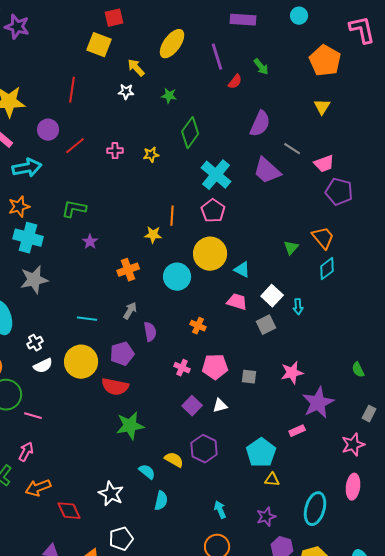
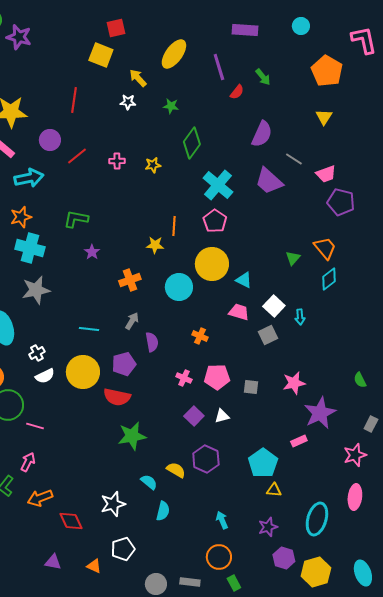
white star: (111, 494) -> (113, 504), turned 30

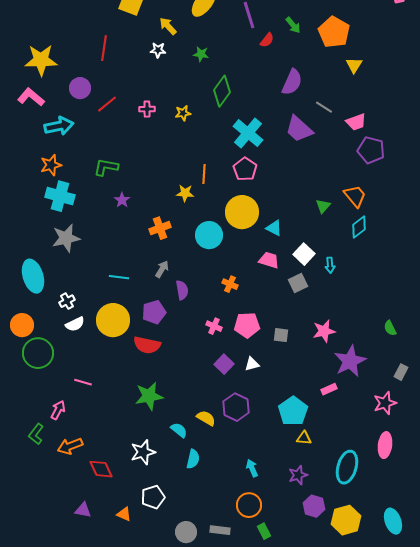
orange pentagon: (327, 71) -> (334, 32), moved
pink line: (35, 426) -> (83, 382), moved
green star: (132, 436) -> (149, 396), moved

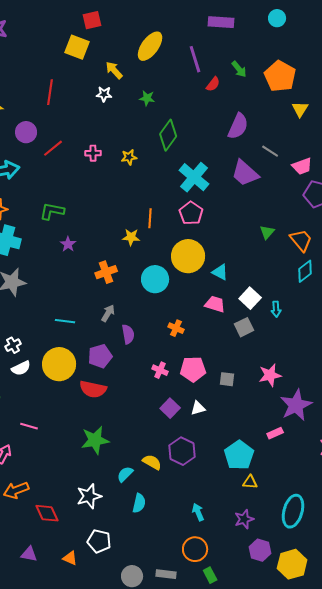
green triangle: (323, 206) -> (267, 232), moved
cyan semicircle: (179, 430) -> (125, 474), turned -84
white pentagon: (153, 497) -> (99, 541), turned 30

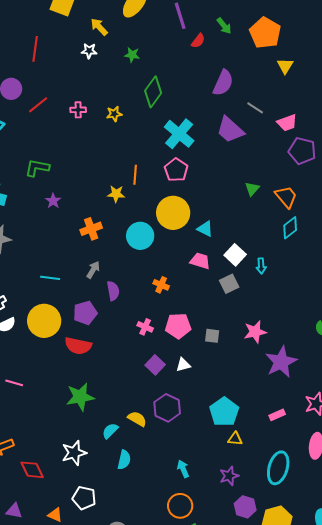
pink rectangle: (275, 433) -> (277, 415), moved

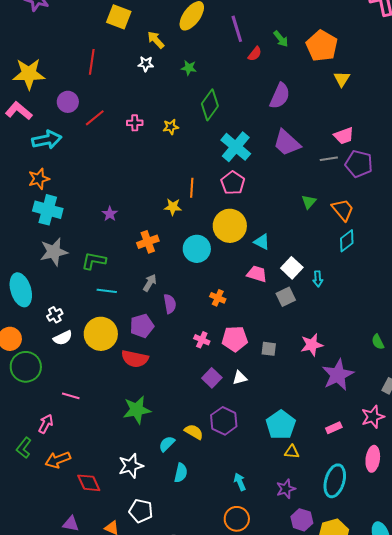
gray line: (255, 108) -> (329, 159), moved, turned -42
green L-shape: (37, 168) -> (94, 261), moved

